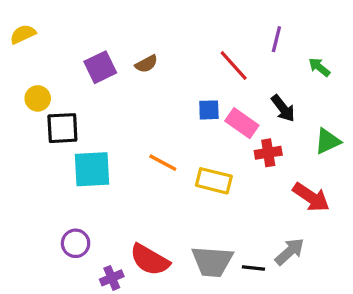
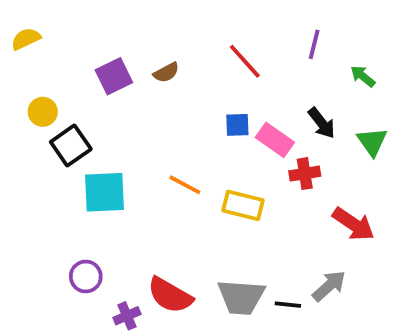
red line: (234, 65) -> (245, 61), moved
black square: (62, 128) -> (71, 145), turned -32
green triangle: (327, 141) -> (372, 142), moved, turned -40

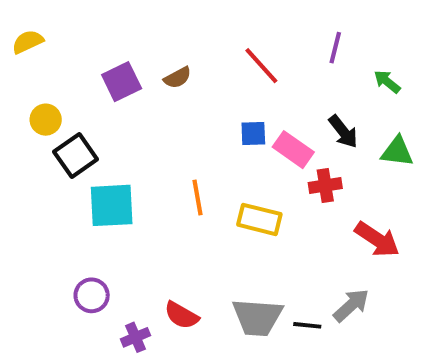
green triangle: (372, 142) -> (397, 152), turned -48
orange line: (185, 185) -> (197, 197), turned 52
red semicircle: (170, 295) -> (181, 315), size x0.7

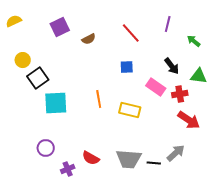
purple square: (122, 82) -> (60, 27), moved
pink rectangle: (293, 150) -> (156, 87), moved
red cross: (325, 185) -> (180, 94), moved

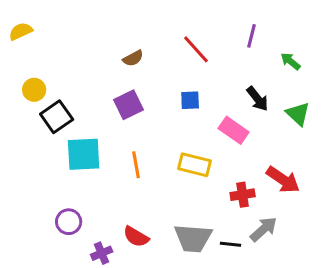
purple square: (60, 27) -> (129, 105), moved
green triangle: (199, 76) -> (298, 114), turned 36
red cross: (180, 94) -> (243, 195), moved
orange line: (99, 99) -> (136, 165), moved

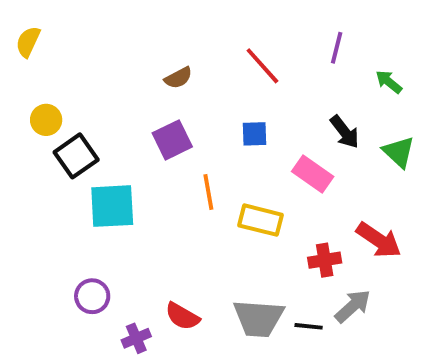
yellow semicircle: (21, 31) -> (28, 42), turned -40
orange line: (136, 165) -> (208, 192), moved

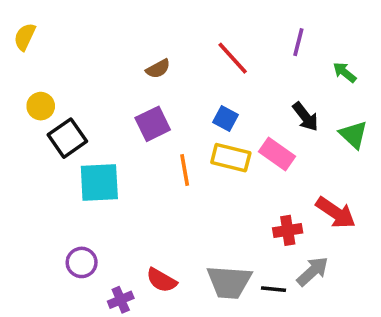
blue square: (254, 134) -> (226, 119), turned 30
yellow rectangle: (260, 220) -> (231, 158), moved

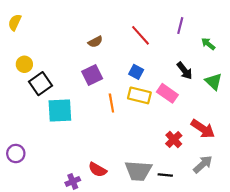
red cross: (288, 230) -> (174, 140), turned -35
purple circle: (82, 262) -> (16, 154), moved
gray arrow: (313, 271) -> (203, 164), moved

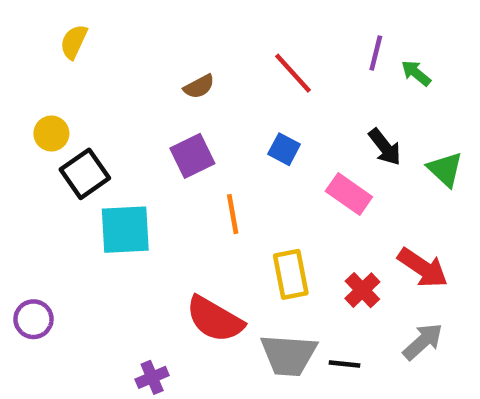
yellow semicircle: (15, 22) -> (74, 42), moved
green arrow: (208, 44) -> (416, 73), moved
yellow rectangle: (139, 95) -> (291, 274), moved, turned 65
red semicircle: (97, 170) -> (215, 319), moved, size x1.5

